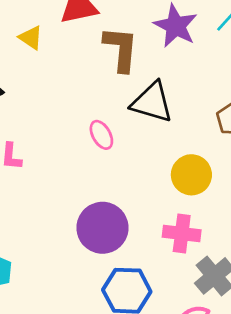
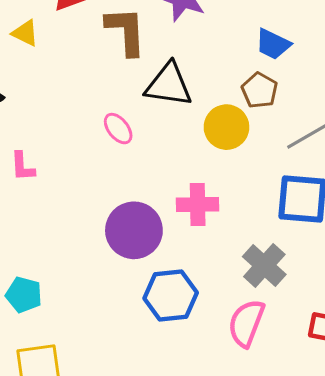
yellow circle: (191, 175) -> (226, 127), moved
pink cross: (182, 234) -> (198, 205), moved

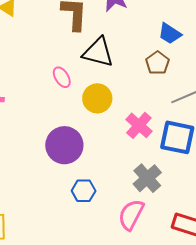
yellow circle: (226, 127) -> (97, 98), moved
pink cross: (198, 205) -> (139, 125), moved, turned 36
blue hexagon: (171, 295) -> (84, 191), size x0.7

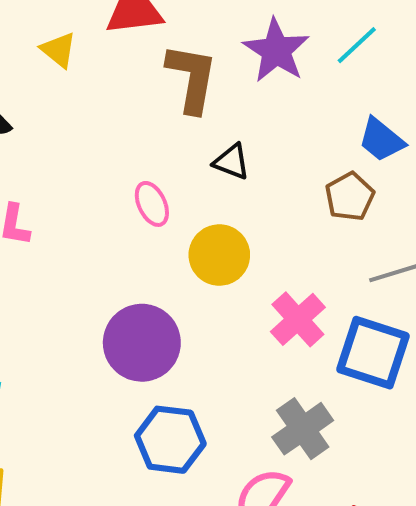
black triangle: (98, 52) -> (232, 162), size x0.6
blue hexagon: (84, 191) -> (170, 440), size x1.4

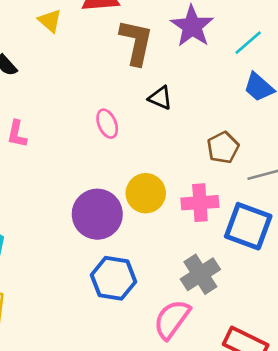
cyan line: (357, 45) -> (248, 43), moved
brown pentagon: (350, 197) -> (223, 148), moved
yellow circle: (219, 255) -> (146, 193), moved
pink cross: (298, 319) -> (200, 203), turned 36

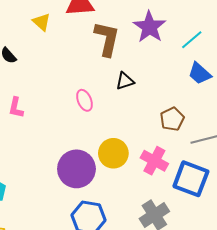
black triangle: (160, 98) -> (125, 81), turned -42
pink cross: (200, 203) -> (154, 161), turned 32

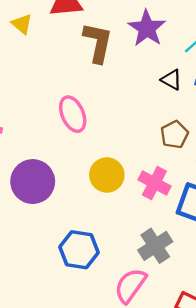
black triangle: (125, 81) -> (171, 80), moved, turned 48
pink ellipse: (84, 100) -> (73, 114), size x1.4
purple circle: (76, 169) -> (33, 182), moved

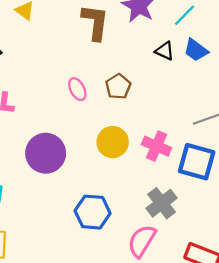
pink ellipse: (73, 114) -> (77, 89), size x0.7
brown pentagon: (174, 135) -> (118, 87), moved

